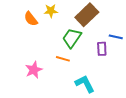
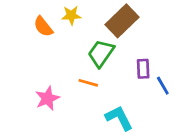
blue line: (116, 37) -> (163, 86), moved, turned 48

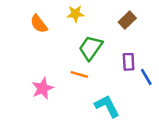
yellow star: (71, 15) -> (75, 14), moved
brown rectangle: (122, 21) -> (127, 20), moved, size x0.6

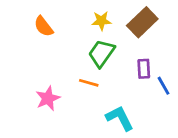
yellow star: (75, 14) -> (101, 21), moved
brown rectangle: (127, 20) -> (142, 22), size x1.5

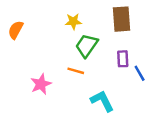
yellow star: (101, 21) -> (73, 21), moved
brown rectangle: (142, 22) -> (121, 19), turned -50
orange semicircle: (44, 26) -> (16, 30), moved, turned 66

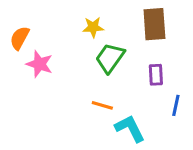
orange line: (76, 71) -> (102, 105), moved
blue line: (140, 73) -> (176, 105), moved, turned 42
pink star: (41, 84) -> (40, 64), moved, turned -30

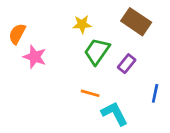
brown rectangle: (154, 24) -> (136, 22), turned -52
purple rectangle: (156, 75) -> (127, 64), moved, turned 42

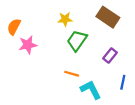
pink star: (35, 57) -> (28, 45), turned -30
purple rectangle: (127, 64) -> (110, 56), moved
blue line: (155, 93) -> (123, 82), moved

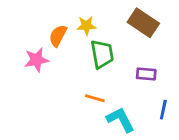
orange semicircle: (14, 27) -> (58, 36), moved
green trapezoid: (77, 41) -> (102, 54), turned 135
purple rectangle: (110, 56) -> (146, 74), turned 56

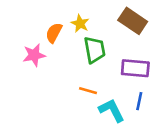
yellow star: (86, 26) -> (80, 24), turned 30
purple rectangle: (146, 74) -> (135, 68), size x1.5
blue line: (163, 110) -> (139, 101), moved

